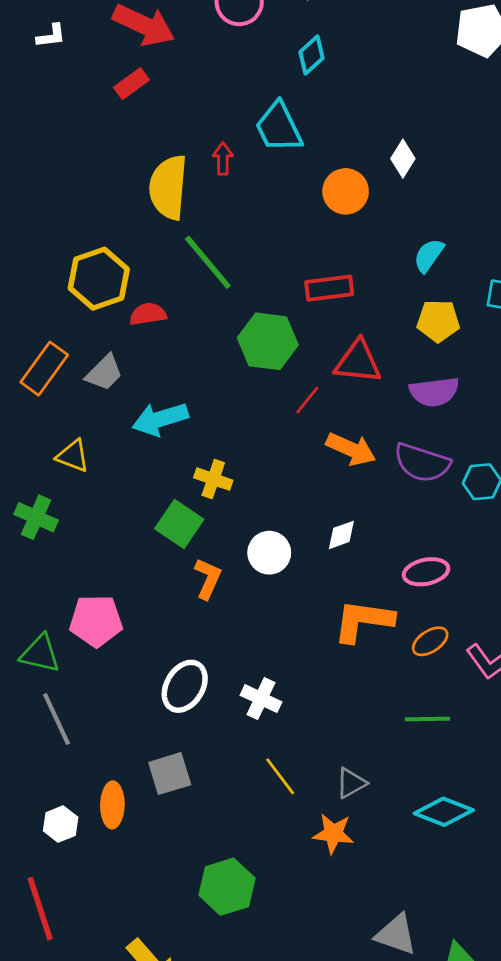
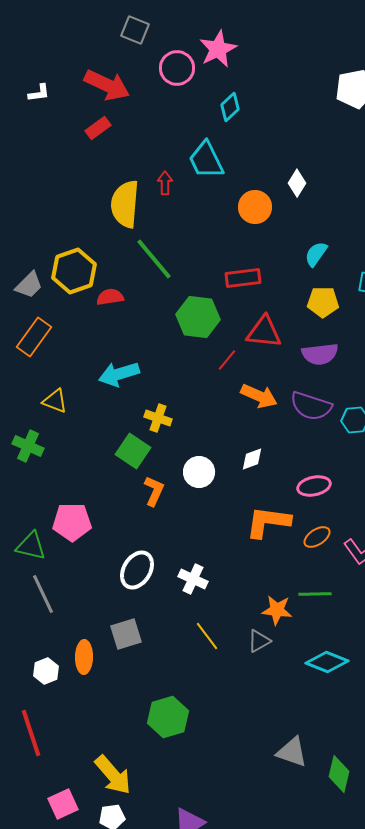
gray trapezoid: (104, 373) -> (29, 285), moved
orange star: (333, 834) -> (277, 610), moved

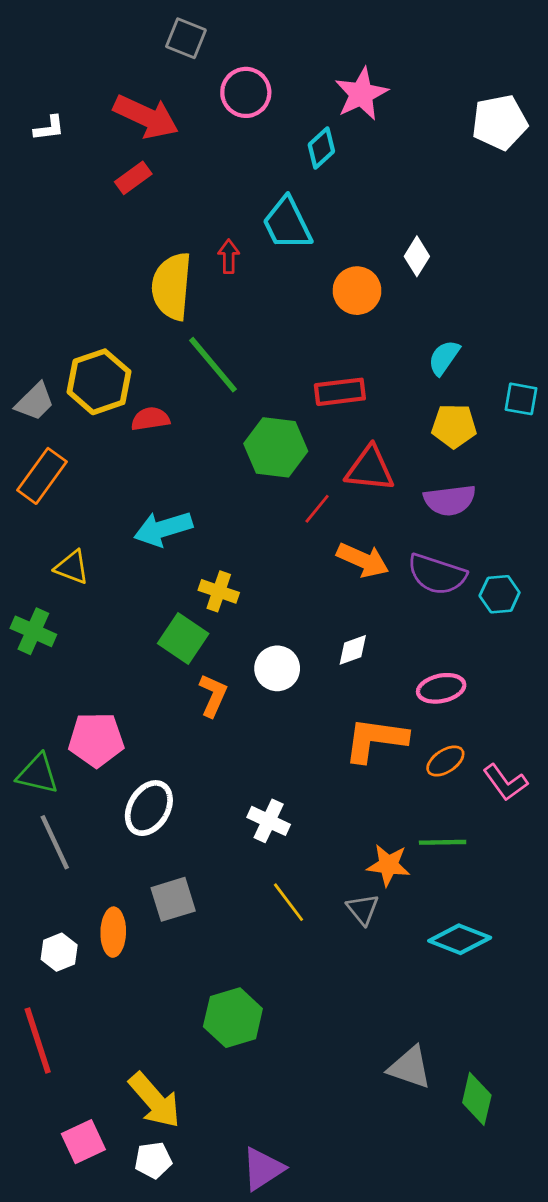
pink star: (218, 49) -> (361, 94), moved
white ellipse: (137, 570) -> (149, 808), moved
gray triangle: (259, 641) -> (363, 909), turned -40

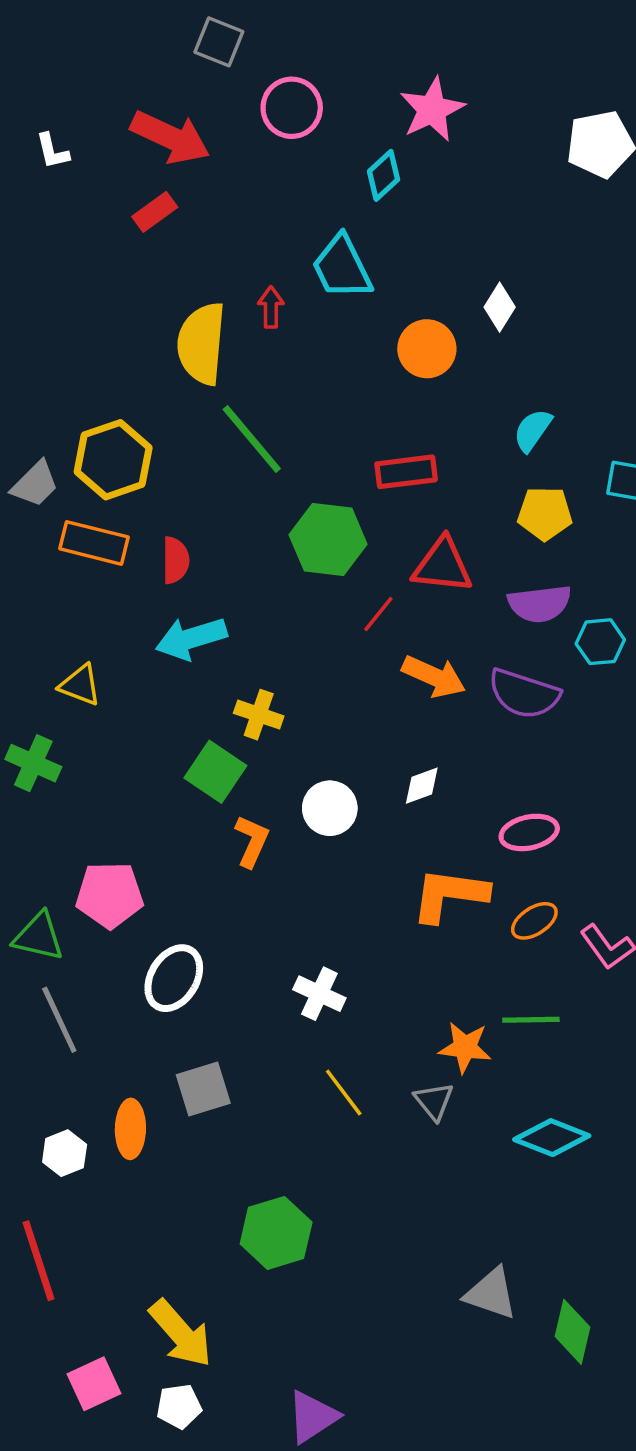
white L-shape: (49, 128) -> (52, 151), turned 84
red semicircle: (150, 419) -> (176, 560), moved, turned 99
orange rectangle: (42, 476) -> (94, 543), moved, turned 68
cyan hexagon: (500, 594) -> (600, 642), moved

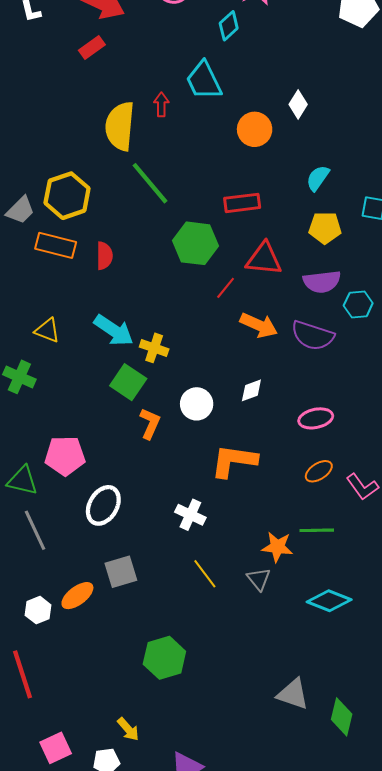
cyan arrow: (191, 638) -> (114, 330), moved, turned -129
orange L-shape: (449, 895) -> (234, 461), moved
orange ellipse: (130, 1129) -> (77, 596), turned 52
yellow arrow: (181, 1333) -> (128, 729), moved, size x0.6

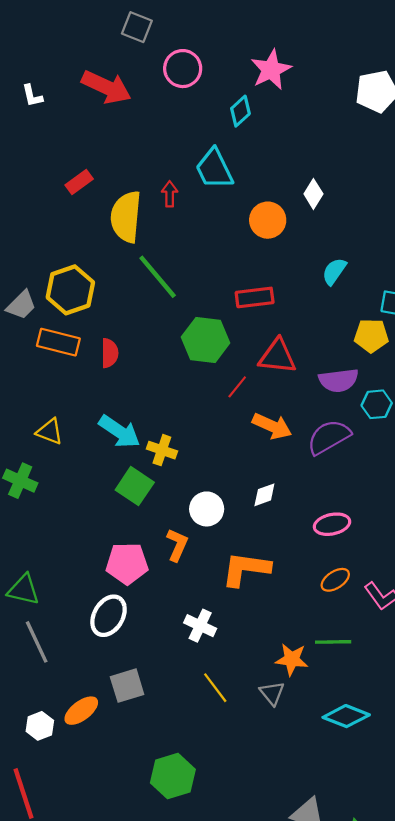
red rectangle: (92, 47) -> (79, 182), moved
yellow pentagon: (325, 228) -> (371, 336), moved
purple semicircle: (313, 336) -> (329, 437), turned 132
orange L-shape: (150, 424) -> (177, 545), moved
pink pentagon: (65, 456) -> (127, 563), moved

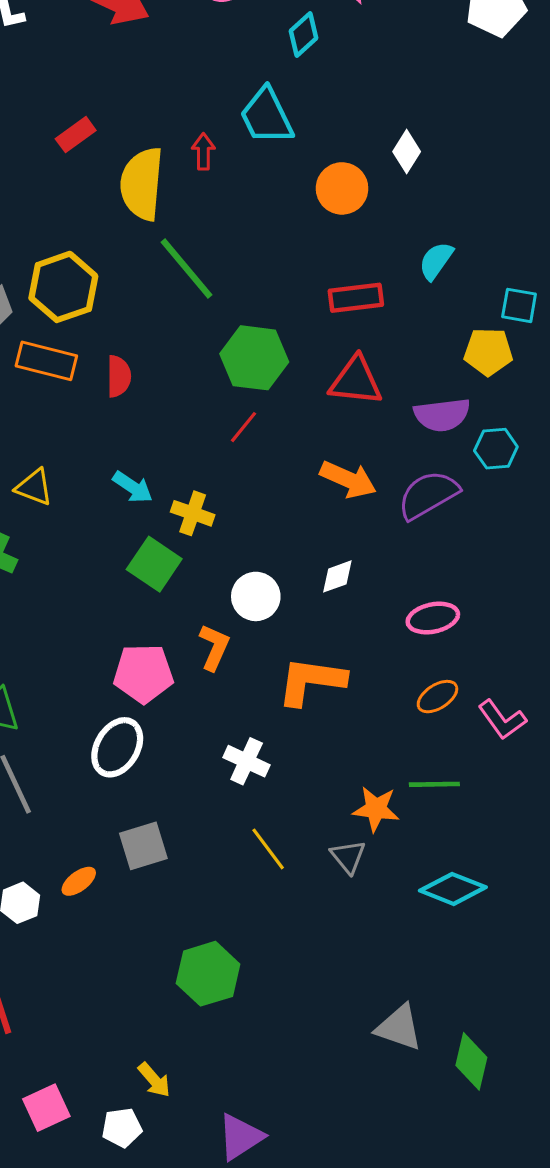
red rectangle: (255, 297) -> (356, 298), moved
red line: (237, 387) -> (243, 427), moved
cyan arrow: (119, 432) -> (133, 487), size x0.7
orange ellipse: (81, 711) -> (79, 881), size x0.7

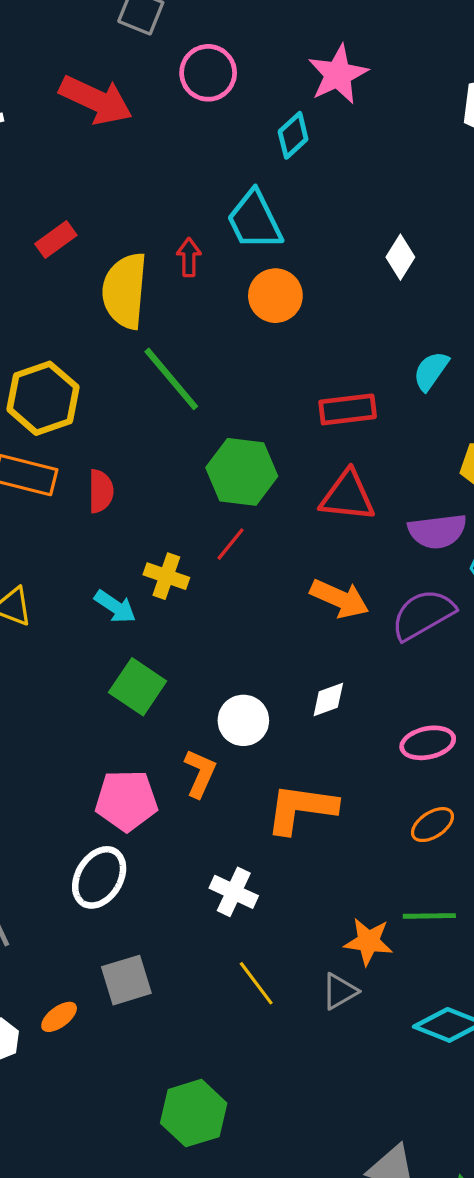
orange circle: (342, 188) -> (275, 296), moved
yellow cross: (193, 513) -> (166, 576), moved
gray triangle: (348, 857) -> (340, 991), turned 39

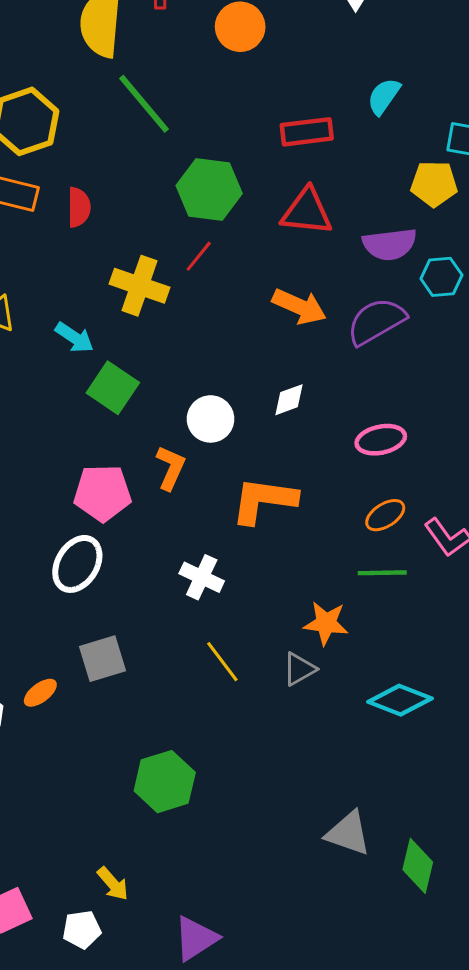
yellow cross: (166, 576) -> (139, 286), size x1.4
cyan arrow: (115, 607) -> (74, 338), moved
green line: (429, 916) -> (382, 573), moved

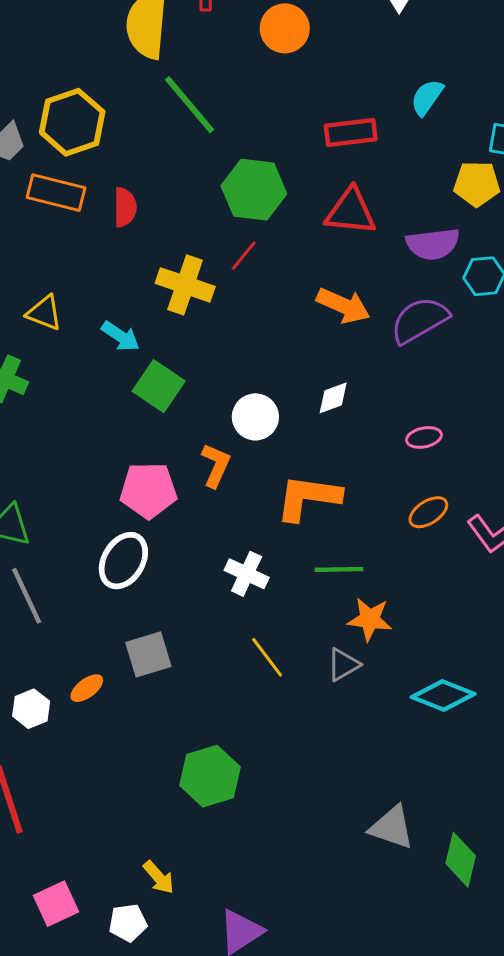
pink ellipse: (381, 440) -> (424, 437), size x0.7
green line: (382, 573) -> (339, 569), moved

